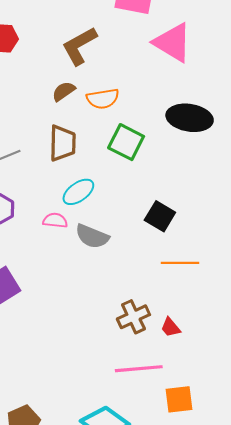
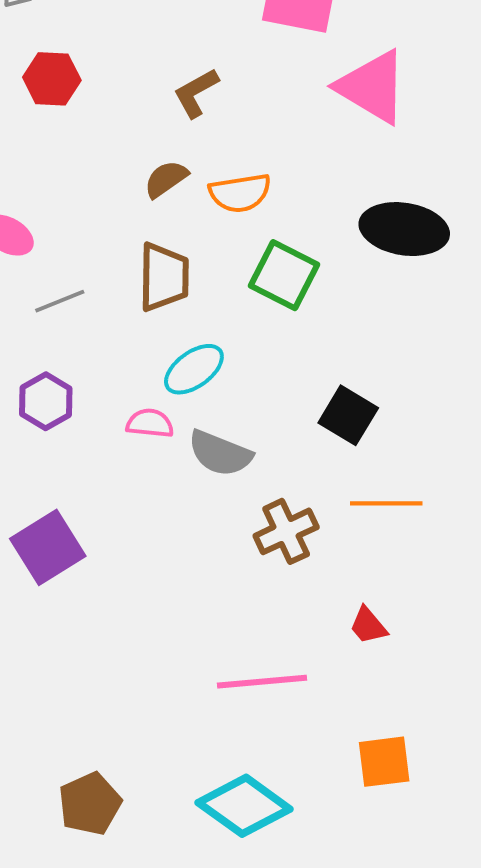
brown L-shape: (79, 46) -> (196, 93), size x0.7
brown cross: (133, 317) -> (286, 531), moved
pink line: (139, 369) -> (262, 682), moved

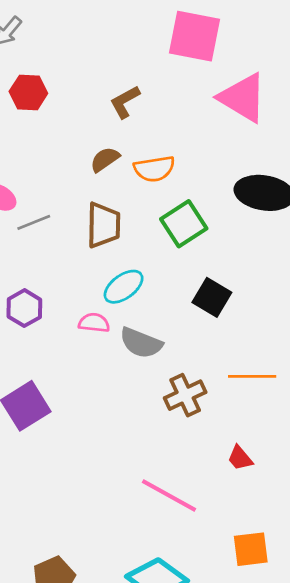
green square: (284, 275) -> (184, 224), turned 30
gray line: (60, 301) -> (34, 222), moved
black square: (348, 415) -> (212, 297), moved
pink line: (262, 682) -> (169, 496), turned 34

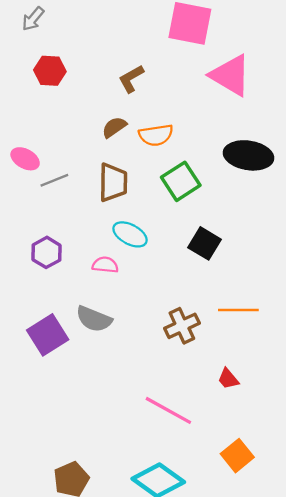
cyan ellipse: (124, 287) -> (130, 234), turned 64
gray semicircle: (141, 343) -> (94, 319), moved
orange square: (251, 549) -> (237, 456), turned -32

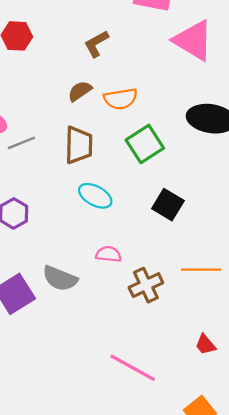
pink semicircle: (105, 265) -> (108, 254), moved
red trapezoid: (228, 379) -> (205, 345), moved

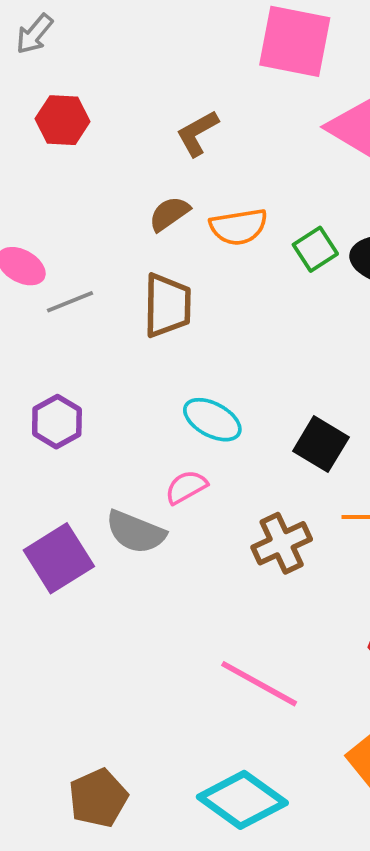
green square: (145, 144) -> (315, 249), moved, size x0.7
cyan ellipse: (95, 196) -> (212, 420), moved
black square: (168, 205) -> (321, 444), moved
pink semicircle: (108, 254) -> (186, 487), moved, turned -35

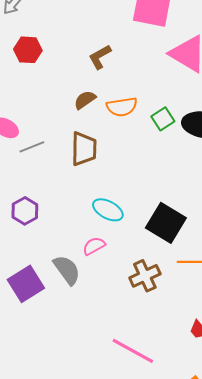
black square: (321, 444) -> (166, 223), size x1.4
gray semicircle: (136, 532) -> (67, 270), turned -148

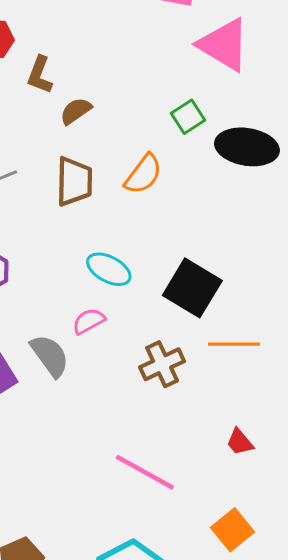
brown L-shape: (100, 57) -> (40, 75), moved, turned -40
orange semicircle: (122, 107) -> (143, 174), moved, turned -44
green square: (163, 119) -> (188, 117), moved

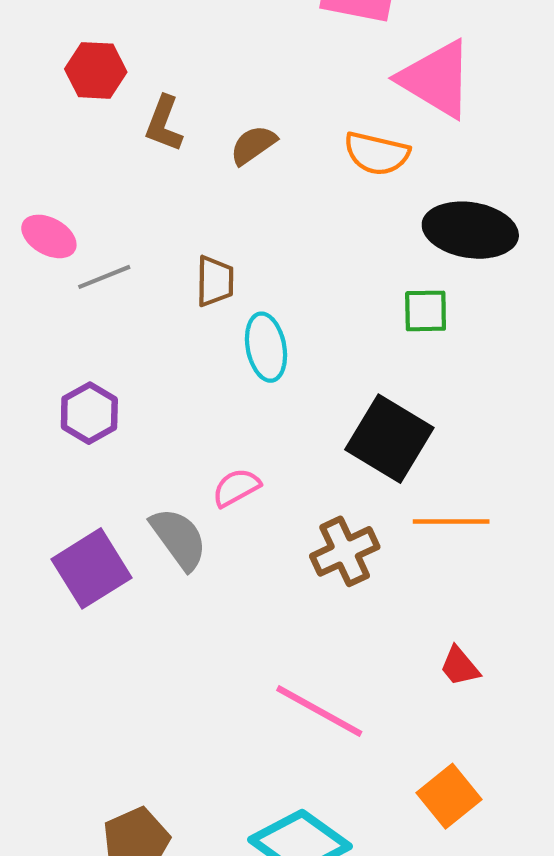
brown semicircle: (76, 111) -> (253, 145), moved
green square: (188, 117) -> (426, 311), moved, turned 32
orange semicircle: (143, 174) -> (377, 153), moved, turned 66
brown trapezoid: (74, 181) -> (215, 281), size x0.7
cyan ellipse: (109, 269) -> (266, 347), moved, turned 51

